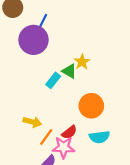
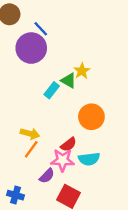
blue line: (43, 21) -> (41, 29), turned -70
orange line: (46, 137) -> (31, 149), moved
cyan semicircle: (99, 137) -> (89, 159), moved

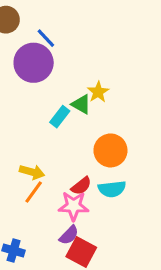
cyan semicircle: (89, 159) -> (112, 189), moved
purple semicircle: (47, 176) -> (69, 235), moved

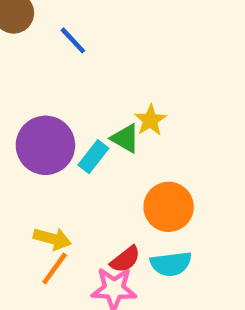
purple circle: (34, 63) -> (45, 145), moved

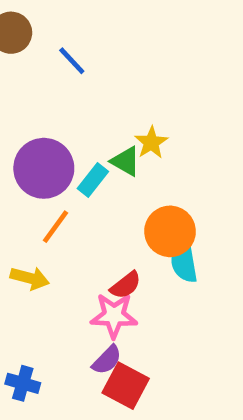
yellow arrow: (52, 239) -> (30, 278), moved
cyan semicircle: (171, 264) -> (184, 262), moved, turned 87
orange line: (55, 268) -> (55, 227), moved

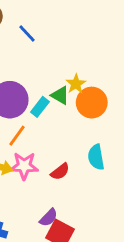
orange circle: (170, 231) -> (92, 103), moved
pink star: (114, 316) -> (24, 166), moved

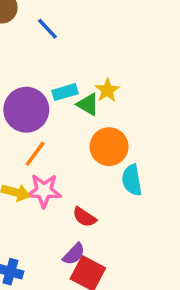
orange circle: (92, 103) -> (109, 147), moved
cyan rectangle: (40, 107) -> (65, 92), moved, turned 36
red semicircle: (60, 172) -> (84, 217), moved, turned 72

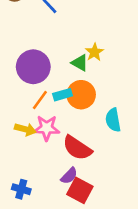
cyan rectangle: (65, 92) -> (63, 95), moved
orange circle: (109, 147) -> (81, 95), moved
red semicircle: (84, 217) -> (77, 148), size x1.6

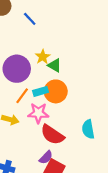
yellow star: (94, 52) -> (43, 57), moved
cyan semicircle: (113, 120) -> (88, 129), moved
pink star: (47, 128) -> (38, 113), moved

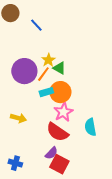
orange line: (22, 96) -> (43, 74), moved
pink star: (38, 113) -> (63, 112), moved, turned -30

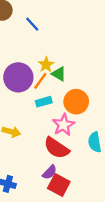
orange circle: (60, 92) -> (76, 102), moved

